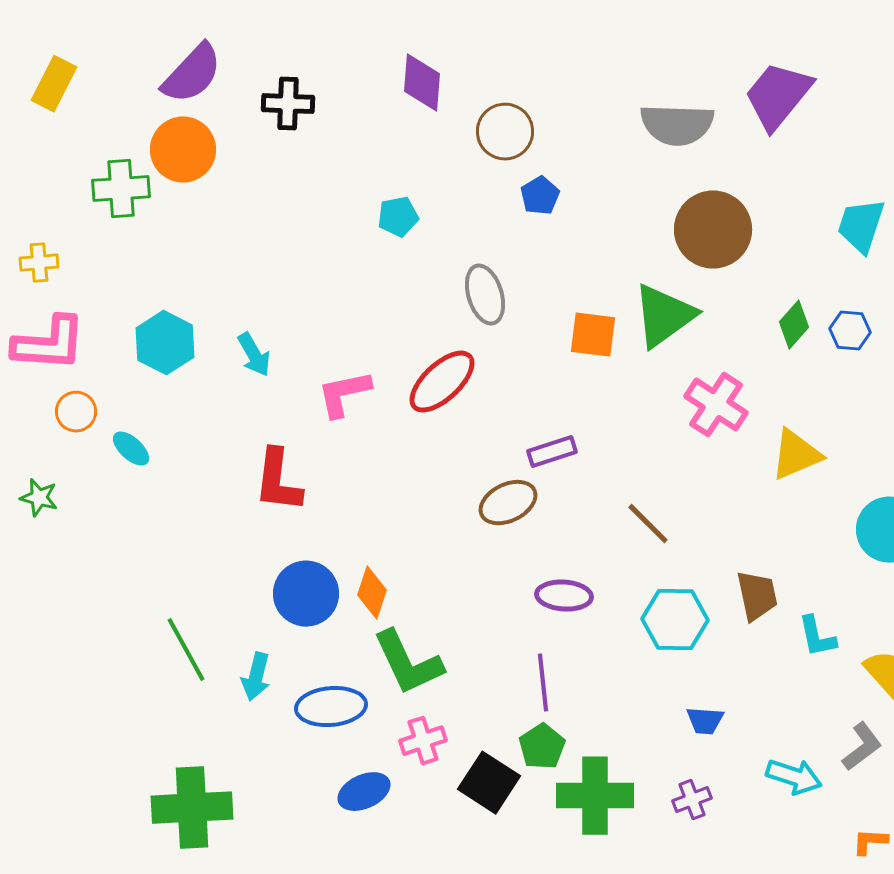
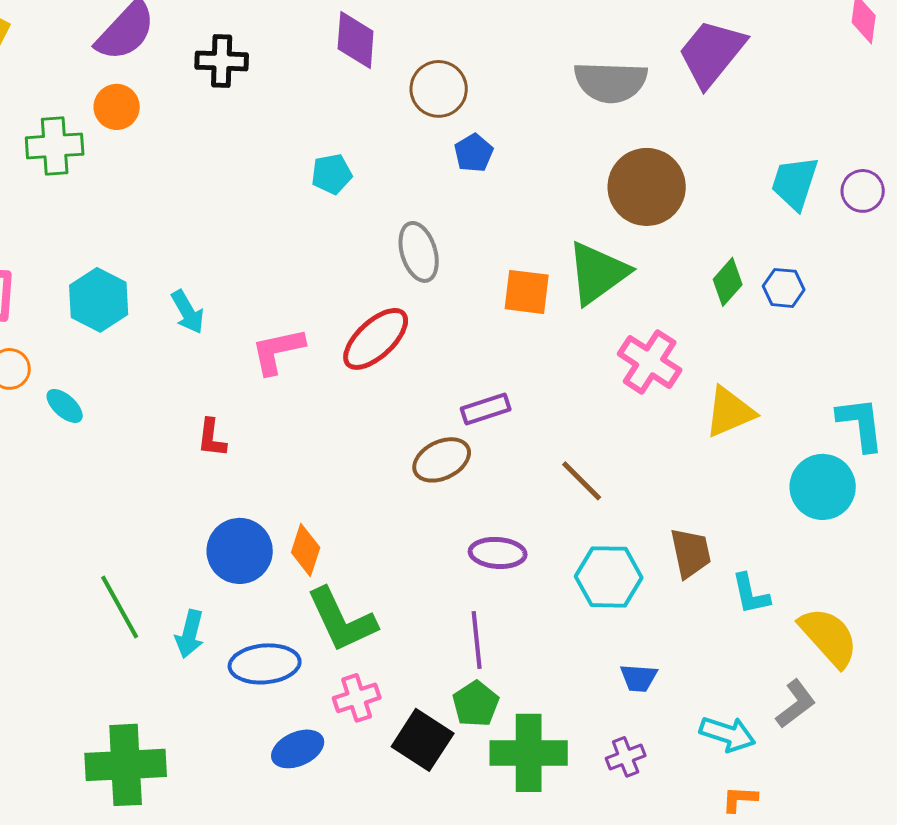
orange circle: (183, 150) -> (117, 107), size x0.7
red L-shape: (278, 481) -> (212, 438), size x0.6
orange L-shape: (870, 842) -> (740, 799), moved

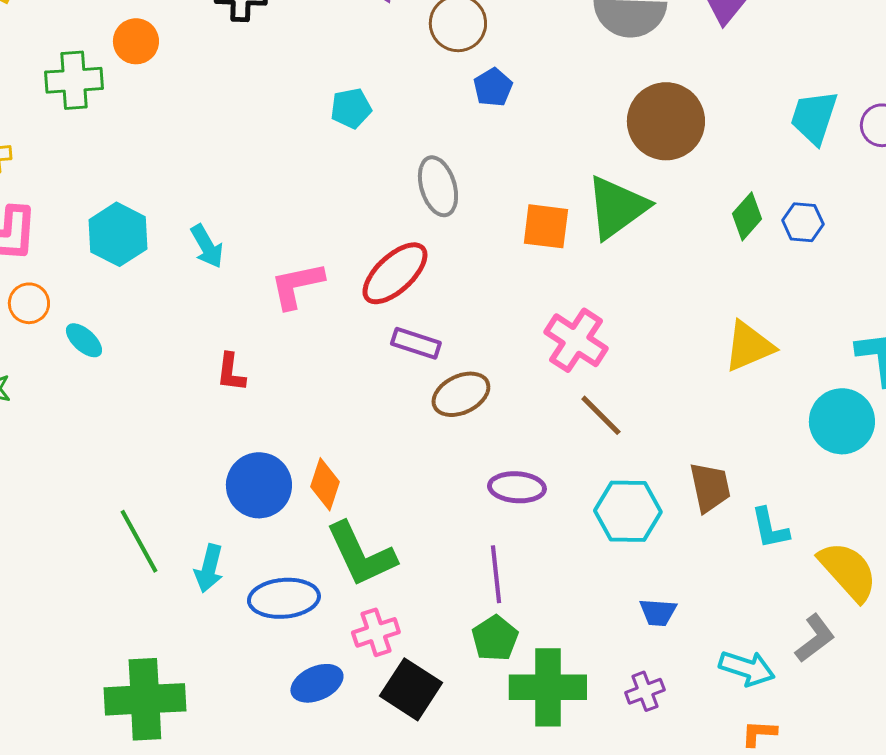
pink cross: (650, 362) -> (576, 340), moved
purple rectangle: (486, 409) -> (416, 343), moved, turned 36
black square: (423, 740) -> (411, 689), moved

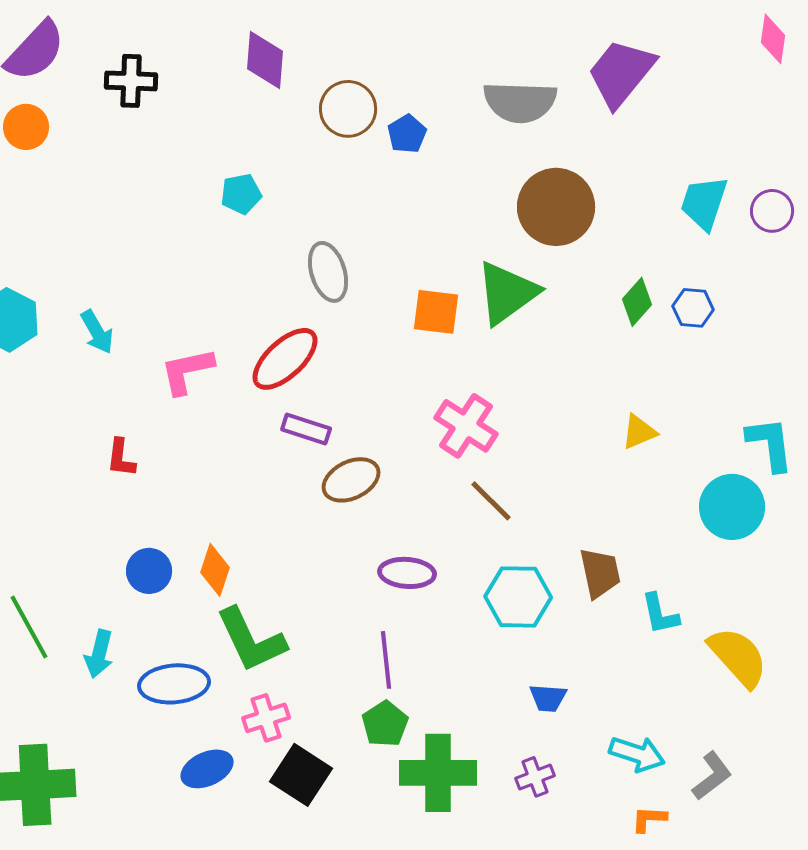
blue pentagon: (493, 87) -> (407, 134), moved
yellow triangle: (749, 346) -> (639, 432), size x0.7
blue circle: (259, 485) -> (149, 571), size x0.7
gray L-shape: (815, 638) -> (712, 776), moved

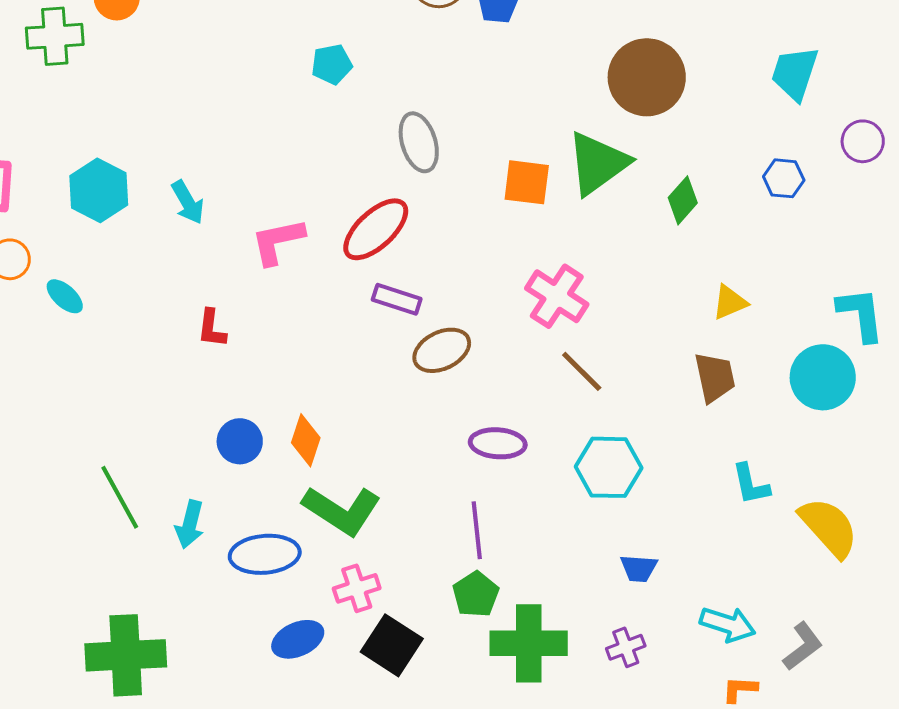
purple circle: (772, 211) -> (863, 141), moved
green diamond: (637, 302) -> (683, 200), moved
brown trapezoid: (600, 573) -> (715, 377), moved
green L-shape: (251, 640) -> (342, 510), turned -32

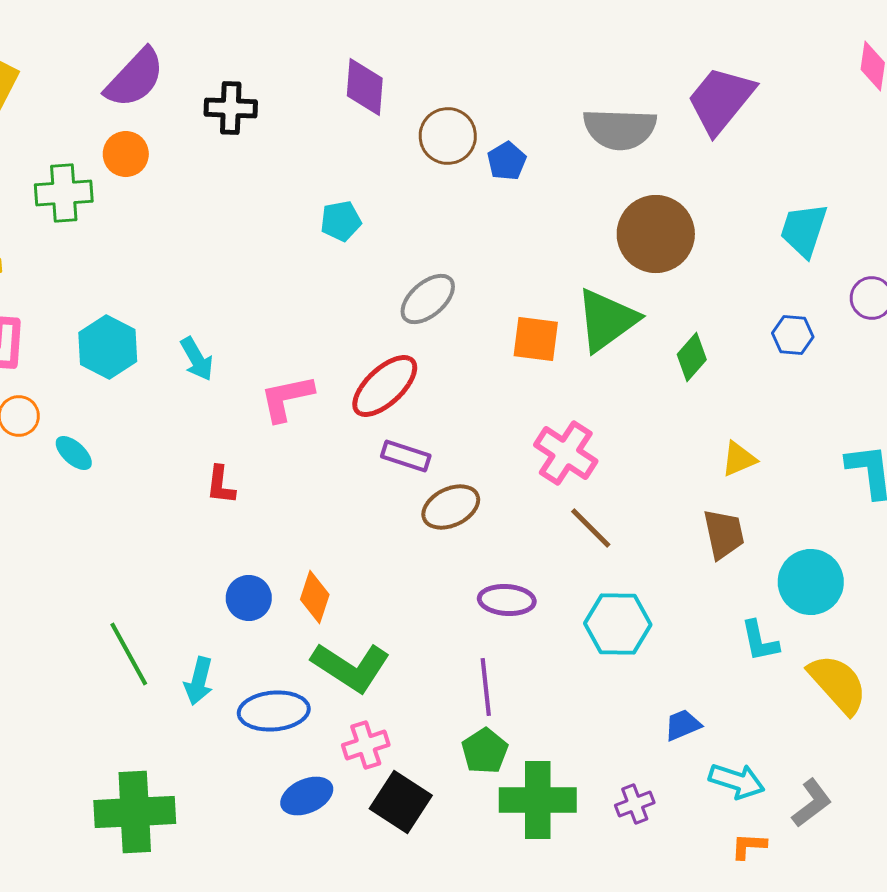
gray ellipse: (419, 142) -> (428, 299), turned 66
cyan circle: (823, 377) -> (811, 582), moved
blue trapezoid: (639, 568) -> (683, 725), moved, turned 153

